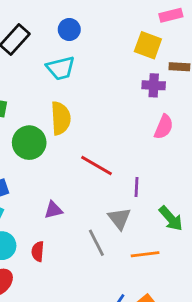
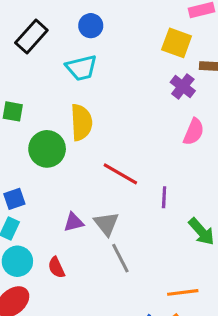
purple cross: (154, 85) -> (183, 87), turned 35
gray triangle: (119, 218) -> (106, 224), moved
red semicircle: (38, 251) -> (56, 267), turned -30
orange line: (145, 254) -> (183, 292), moved

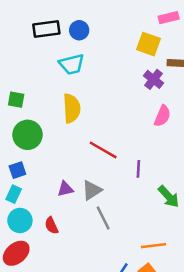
black rectangle: (31, 37) -> (46, 29), moved, turned 40
green circle: (47, 149) -> (28, 135), moved
gray triangle: (106, 224) -> (92, 190), turned 35

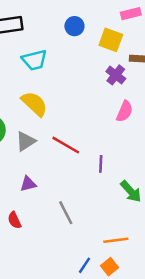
blue circle: (79, 30) -> (74, 26), moved
yellow semicircle: (72, 108) -> (34, 104), turned -44
gray triangle: (92, 190) -> (26, 141), moved

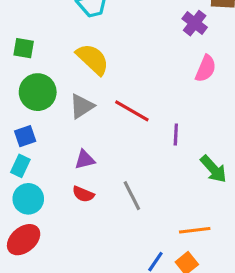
red semicircle: (14, 220) -> (83, 194), moved, turned -42

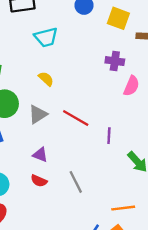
purple cross: (195, 23) -> (115, 61), moved, turned -30
yellow semicircle: (93, 59) -> (46, 79), size x0.6
purple triangle: (85, 160) -> (40, 155), turned 35

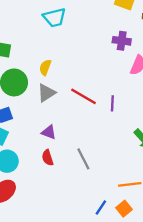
yellow semicircle: (46, 79) -> (45, 67), moved, turned -112
purple line: (109, 136) -> (112, 103), moved
red semicircle: (39, 181) -> (48, 158), turned 49

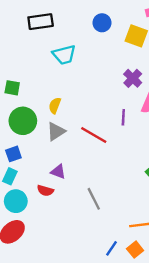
purple cross: (122, 41) -> (133, 78), turned 36
purple line: (112, 103) -> (123, 117), moved
red semicircle: (48, 158) -> (45, 191), moved, turned -56

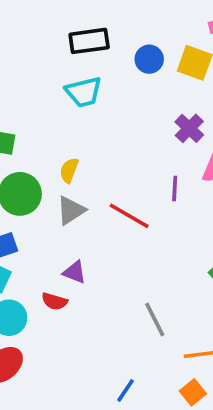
black rectangle: (41, 22) -> (89, 41), moved
blue circle: (102, 23) -> (149, 59), moved
gray line: (94, 199) -> (155, 320), moved
blue line: (111, 248) -> (126, 391), moved

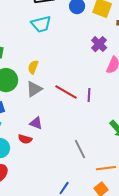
purple line: (175, 188) -> (89, 95), moved

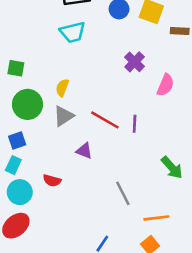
purple cross: (99, 44) -> (135, 62), moved
purple triangle: (36, 123) -> (84, 151), moved

